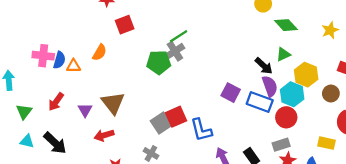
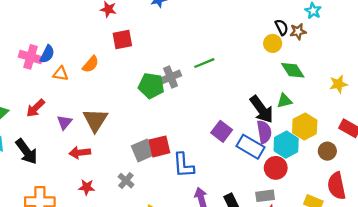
green line: (179, 36) -> (204, 63), moved
blue semicircle: (59, 60) -> (47, 54), moved
black arrow: (264, 66) -> (262, 109), size x1.4

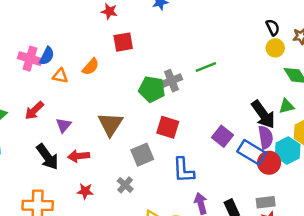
black semicircle: (282, 27) -> (273, 27), moved
brown triangle: (95, 120) -> (110, 124), moved
red square: (159, 146) -> (168, 127), moved, turned 30
black arrow: (27, 152) -> (47, 157), moved
red circle: (276, 168) -> (269, 163), moved

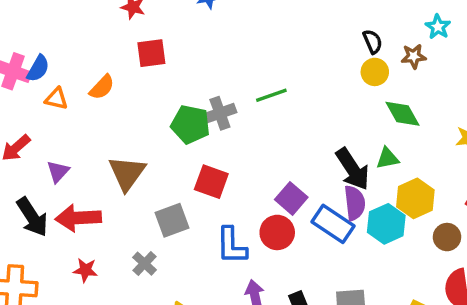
red arrow: (79, 156) -> (78, 218), size x1.4
red circle: (269, 163) -> (277, 232), moved

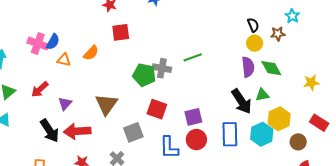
gray cross: (220, 113) -> (162, 68), turned 30
purple square: (291, 198) -> (193, 117), moved, turned 36
purple semicircle: (355, 203) -> (248, 67), moved
blue rectangle: (333, 224) -> (230, 134), turned 55

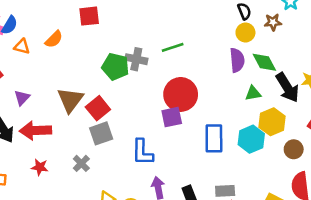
black arrow: (242, 101) -> (287, 87), moved
red square: (157, 109) -> (98, 108), moved, turned 30
red circle: (196, 140) -> (181, 94), moved, size x1.4

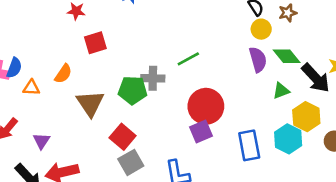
brown triangle: (70, 100) -> (90, 103), moved

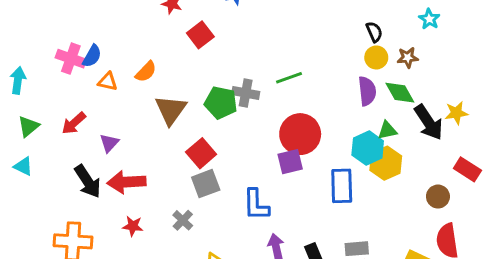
brown star: (288, 13) -> (408, 57), moved
red square: (95, 43) -> (200, 35), moved, turned -30
yellow hexagon: (306, 117) -> (386, 163), moved
cyan hexagon: (288, 139) -> (368, 148), moved

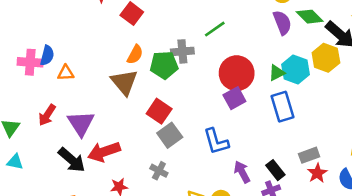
orange semicircle: (146, 72) -> (135, 54), moved
green triangle: (387, 130) -> (277, 73), moved
purple triangle: (109, 143) -> (81, 123), size x1.6
yellow hexagon: (386, 163) -> (326, 58), moved

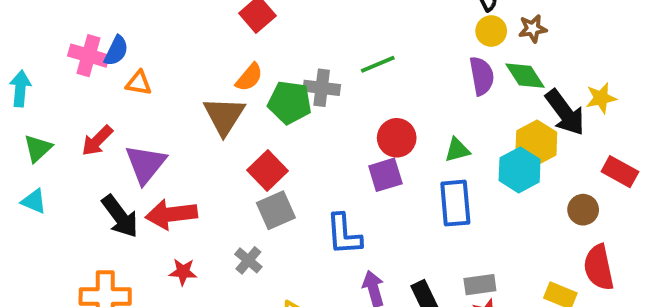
cyan hexagon: (296, 69) -> (520, 170), moved
red circle: (237, 73) -> (397, 138), size x0.7

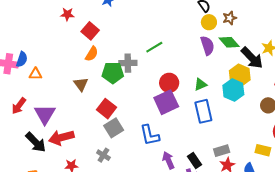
orange semicircle: (249, 77) -> (92, 54), moved
brown triangle: (224, 116) -> (81, 84), size x0.7
purple square: (385, 175) -> (166, 102), size x1.4

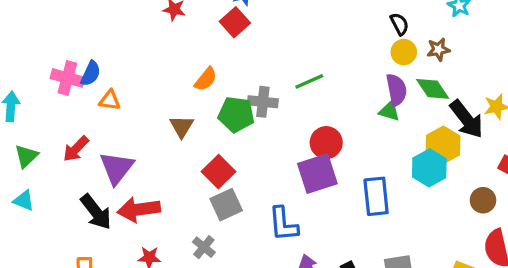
red square: (90, 31) -> (235, 22), moved
green triangle: (201, 84) -> (389, 111), moved, turned 32

